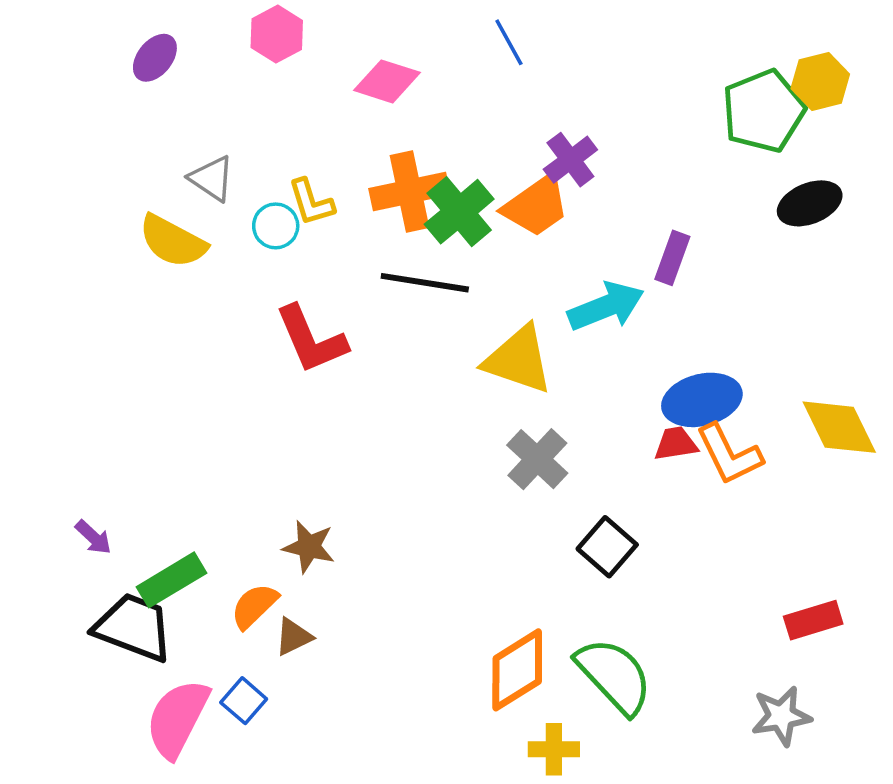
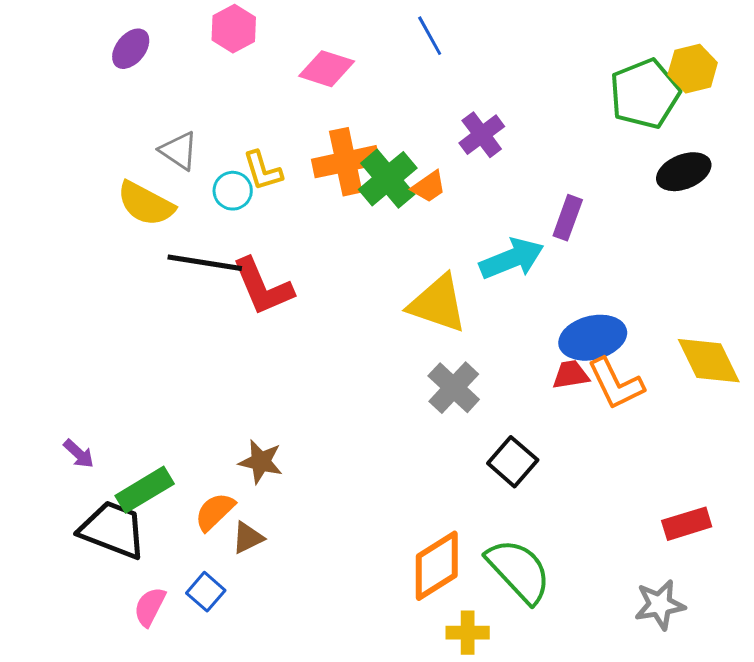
orange trapezoid: (536, 206) -> (429, 187), moved, size x0.6
black line: (425, 283) -> (205, 263), moved
pink semicircle: (177, 718) -> (150, 607), size x0.6

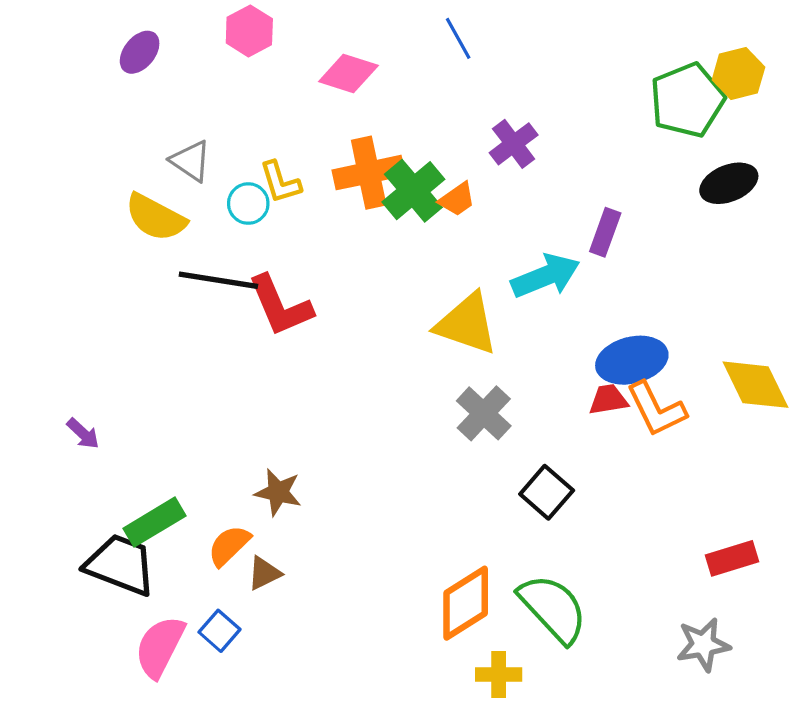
purple arrow: (79, 454) -> (83, 434), moved
pink semicircle: (150, 607) -> (160, 647), size x1.5

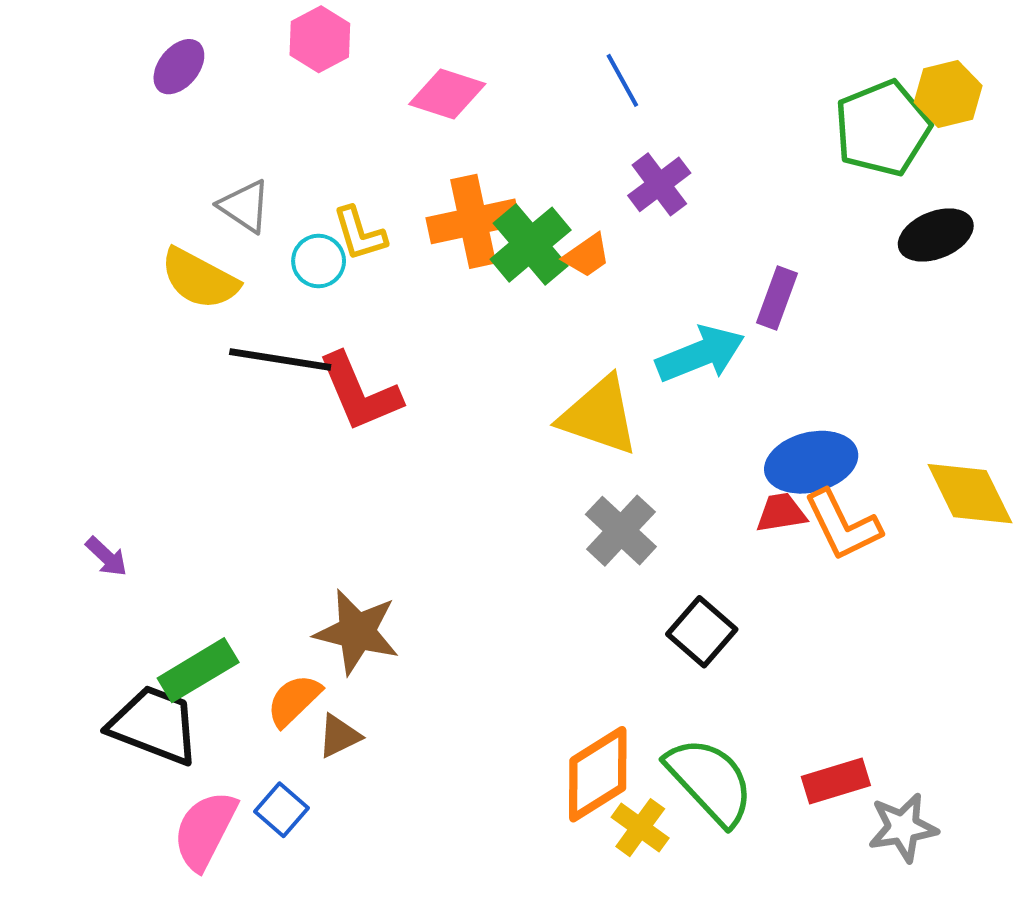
blue line: (458, 38) -> (622, 80), moved
brown star: (278, 492) -> (357, 632), size x1.4
red rectangle: (732, 558) -> (836, 781), moved
yellow cross: (499, 674) -> (640, 828), moved, turned 36

